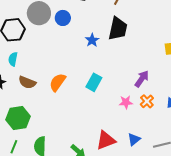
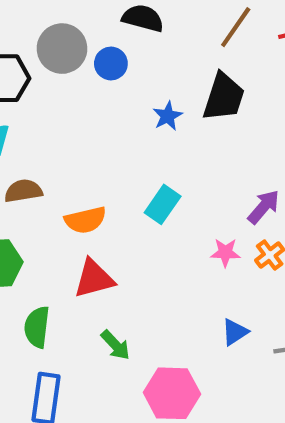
brown semicircle: (27, 82) -> (23, 191), turned 144
orange semicircle: (58, 82) -> (85, 220), moved, turned -144
red triangle: (106, 140) -> (94, 279), moved

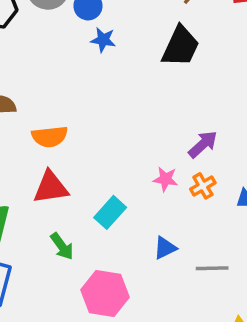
blue star: (168, 116) -> (103, 40), moved, turned 30
cyan rectangle: (163, 204) -> (110, 212), moved

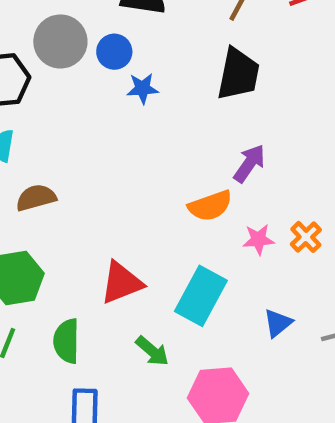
orange semicircle: (50, 137) -> (210, 206), moved
purple arrow: (203, 144) -> (249, 163), moved
cyan rectangle: (110, 212) -> (201, 296), size x1.4

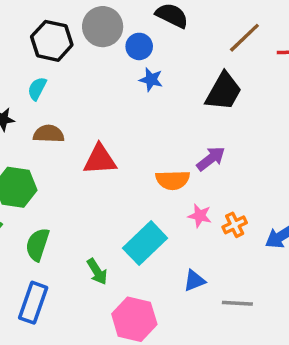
red triangle: (122, 283) -> (100, 159), moved

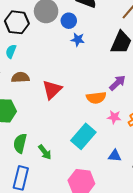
red triangle: (100, 159) -> (52, 90), turned -35
green arrow: (97, 272) -> (45, 152), moved
blue triangle: (194, 281) -> (115, 156), turned 32

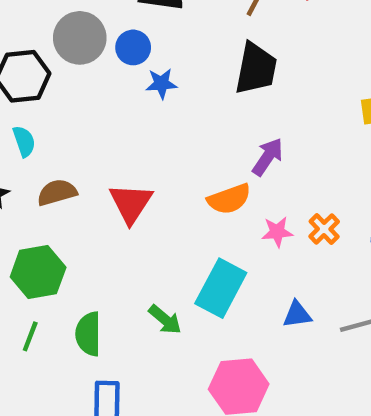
cyan semicircle: (11, 51) -> (24, 141), turned 152
green arrow: (45, 152) -> (165, 320), moved

